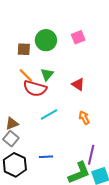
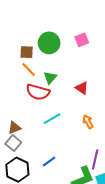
orange line: (26, 75) -> (29, 70), moved
blue line: (46, 157) -> (49, 161), turned -32

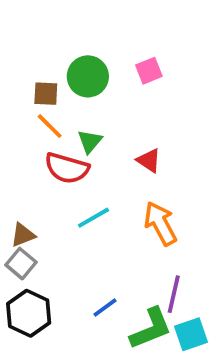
orange arrow: (88, 122) -> (160, 223), size x1.6
blue line: (49, 161) -> (105, 307), moved

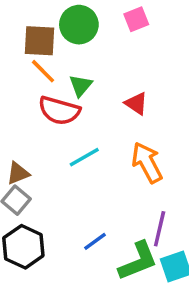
brown square: (46, 94) -> (40, 41), size x1.4

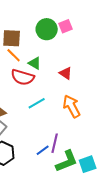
green circle: (79, 25) -> (47, 29), moved
green triangle: (81, 85) -> (35, 63), turned -40
purple line: (160, 229) -> (55, 143), moved

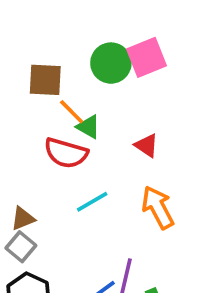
pink square: (66, 26) -> (147, 57), size x1.5
orange line: (14, 55) -> (72, 112), moved

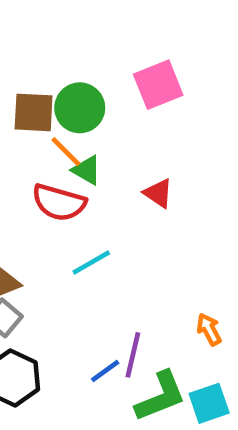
green circle: (111, 63) -> (80, 108), moved
orange arrow: (158, 207) -> (209, 329), moved, size x0.6

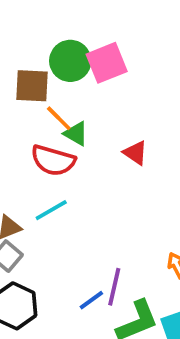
pink square: (158, 85) -> (107, 63), moved
green circle: (80, 108) -> (70, 61), moved
cyan line: (91, 262) -> (51, 210), moved

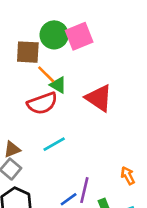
red triangle: (135, 153) -> (99, 98), size x1.6
red semicircle: (53, 160) -> (42, 103), turned -36
cyan line: (51, 210) -> (54, 144), moved

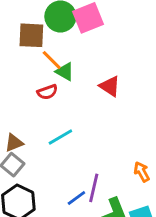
red triangle: (99, 98) -> (110, 86), size x0.7
red semicircle: (42, 103) -> (47, 92), size x0.6

